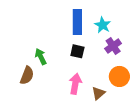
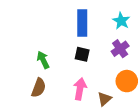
cyan star: (103, 25) -> (121, 21), moved
brown semicircle: (27, 75) -> (39, 88), moved

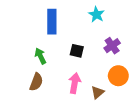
cyan star: (121, 21) -> (97, 14), moved
blue rectangle: (82, 23) -> (52, 22), moved

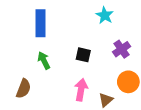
blue rectangle: (52, 22) -> (40, 23), moved
brown semicircle: (36, 82) -> (24, 89), moved

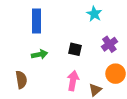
green arrow: (44, 60) -> (40, 54), turned 105
brown semicircle: (24, 89) -> (21, 80), turned -30

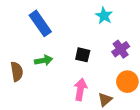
blue rectangle: (36, 21) -> (40, 23), turned -35
brown semicircle: (21, 80) -> (17, 72), moved

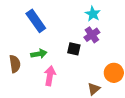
purple cross: (121, 49) -> (92, 35), moved
pink arrow: (80, 89) -> (50, 76), moved

